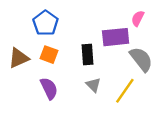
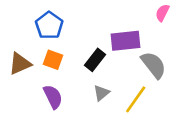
pink semicircle: (138, 18) -> (162, 13), moved
black rectangle: (88, 55) -> (95, 60), turned 42
gray triangle: (93, 85) -> (101, 93), turned 35

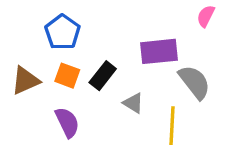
black rectangle: (95, 60) -> (103, 76), moved
gray triangle: (101, 93) -> (133, 103), moved, turned -48
yellow line: (136, 99) -> (172, 126), turned -32

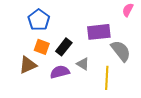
brown triangle: (25, 80) -> (28, 65), moved
purple semicircle: (67, 122) -> (60, 72), moved, turned -78

